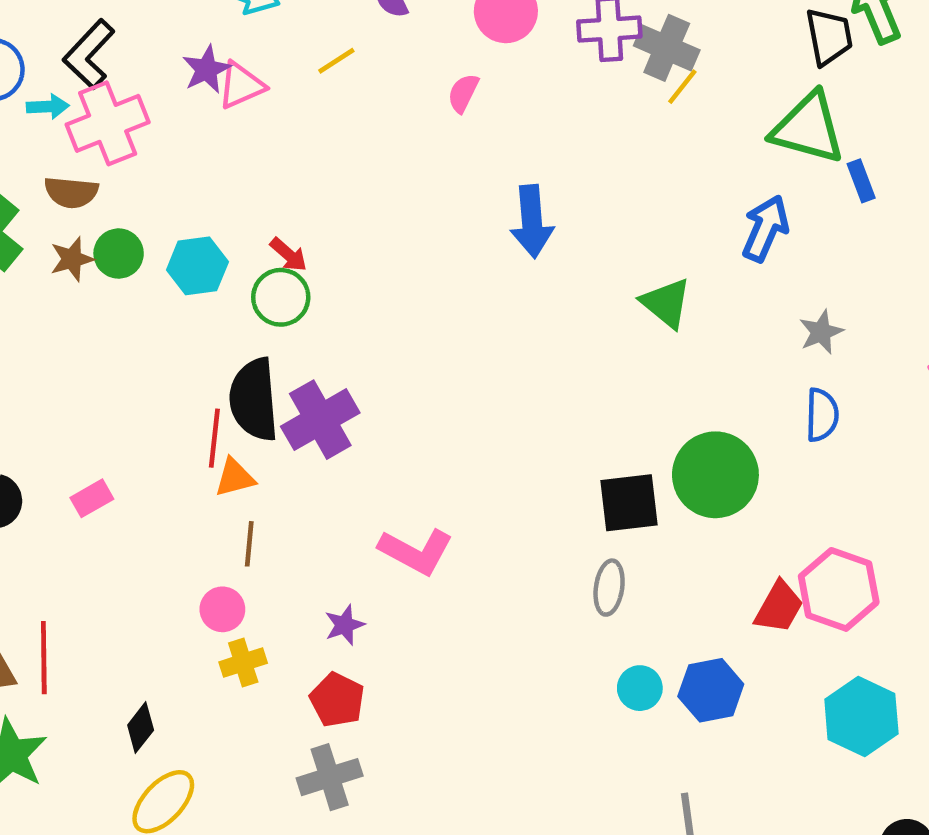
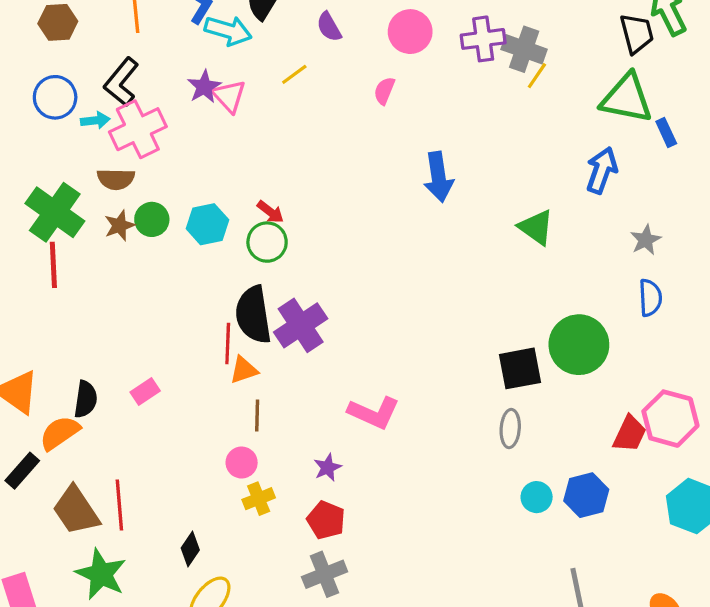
pink triangle: (241, 85) -> (229, 96), turned -45

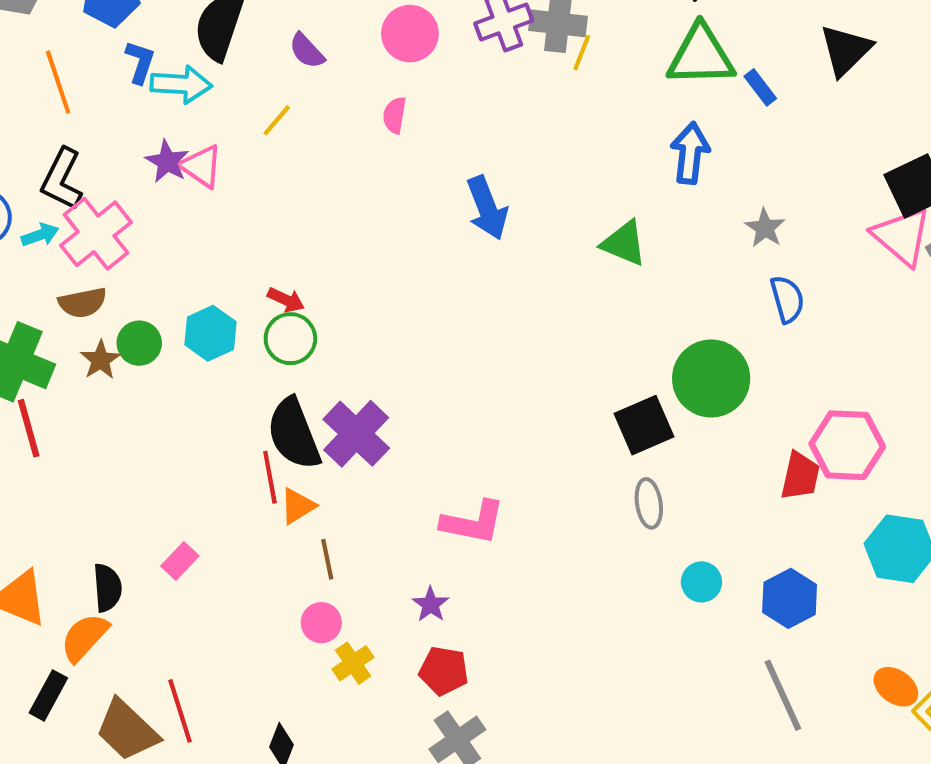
blue hexagon: (586, 495) -> (790, 598), moved

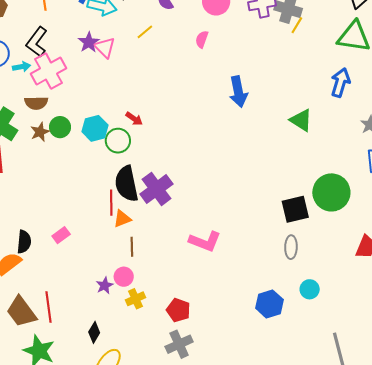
green circle: (290, 339) -> (118, 141), moved
blue hexagon: (790, 598) -> (269, 304), moved
purple star: (431, 604) -> (105, 285), moved

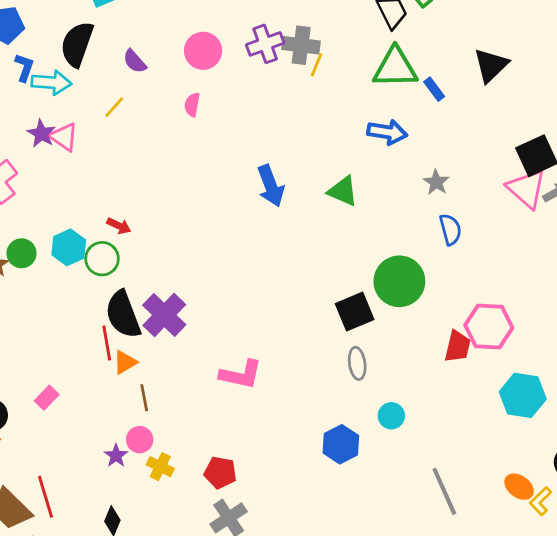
blue arrow: (340, 83) -> (387, 132), turned 92
blue arrow: (238, 92) -> (271, 186), moved
yellow cross: (136, 299) -> (160, 467), turned -30

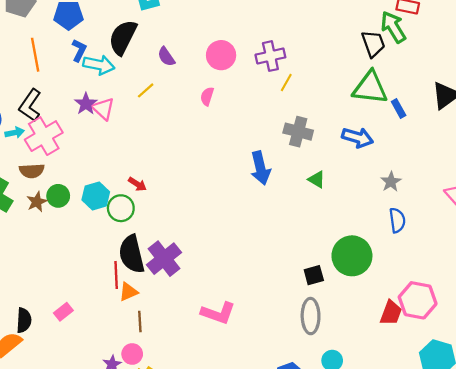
gray cross: (301, 45) -> (298, 132), moved
yellow line: (316, 65) -> (286, 82), moved
green triangle: (343, 191) -> (317, 179), size x0.7
black square: (355, 312) -> (314, 275), size x0.7
gray ellipse: (357, 363) -> (311, 316), size x1.4

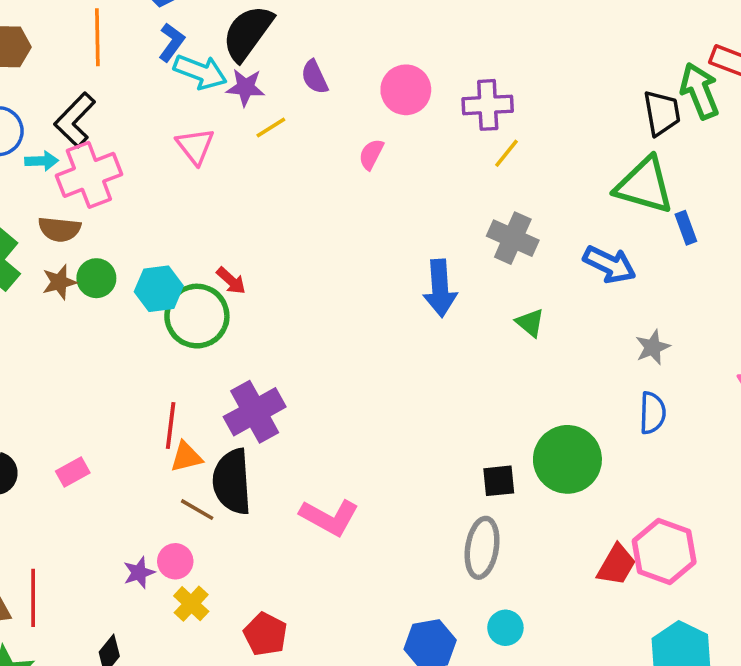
purple star: (86, 104) -> (246, 87), moved, turned 30
green circle: (121, 208) -> (197, 316), size x1.4
black semicircle: (132, 254) -> (232, 482), moved
brown line: (140, 322) -> (197, 510), turned -66

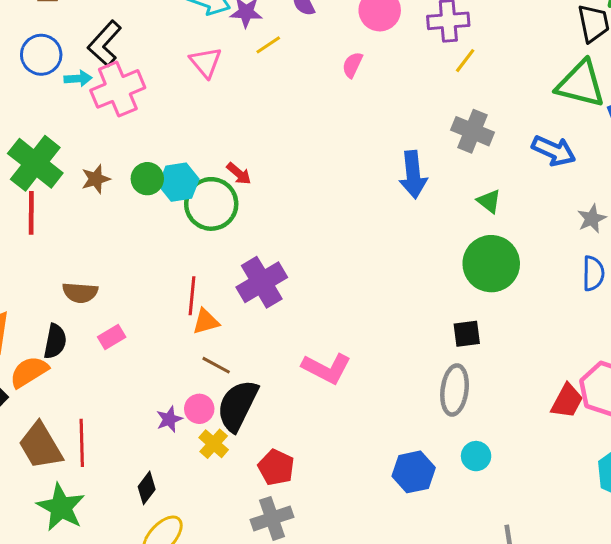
brown semicircle: (59, 229) -> (80, 293), moved
green circle: (96, 278) -> (147, 179), moved
green circle: (567, 459) -> (491, 264), moved
black semicircle: (232, 482) -> (238, 405), moved, turned 32

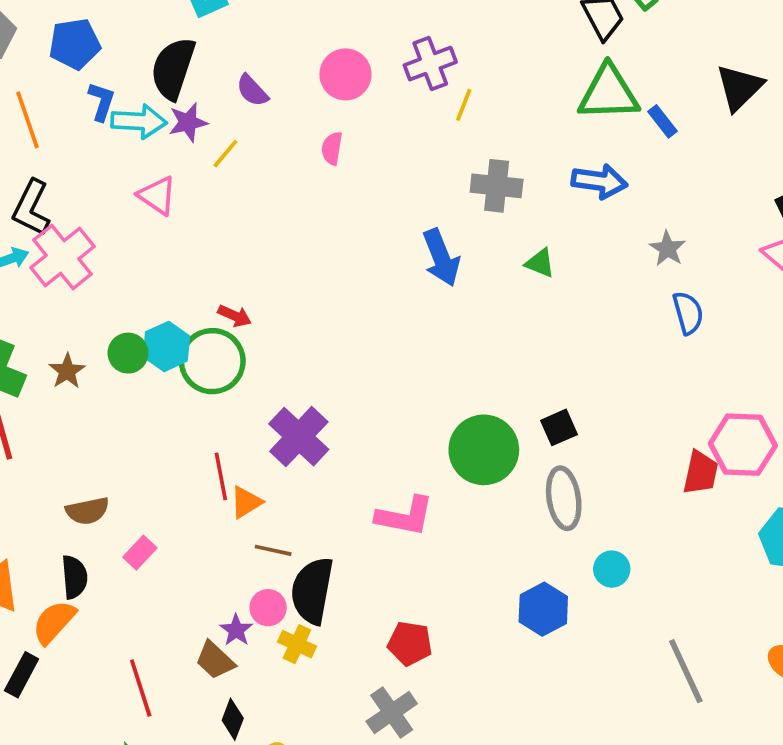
green circle: (491, 264) -> (484, 450), moved
brown trapezoid: (40, 446) -> (215, 660), moved, size x0.7
red pentagon: (276, 467) -> (410, 643), moved

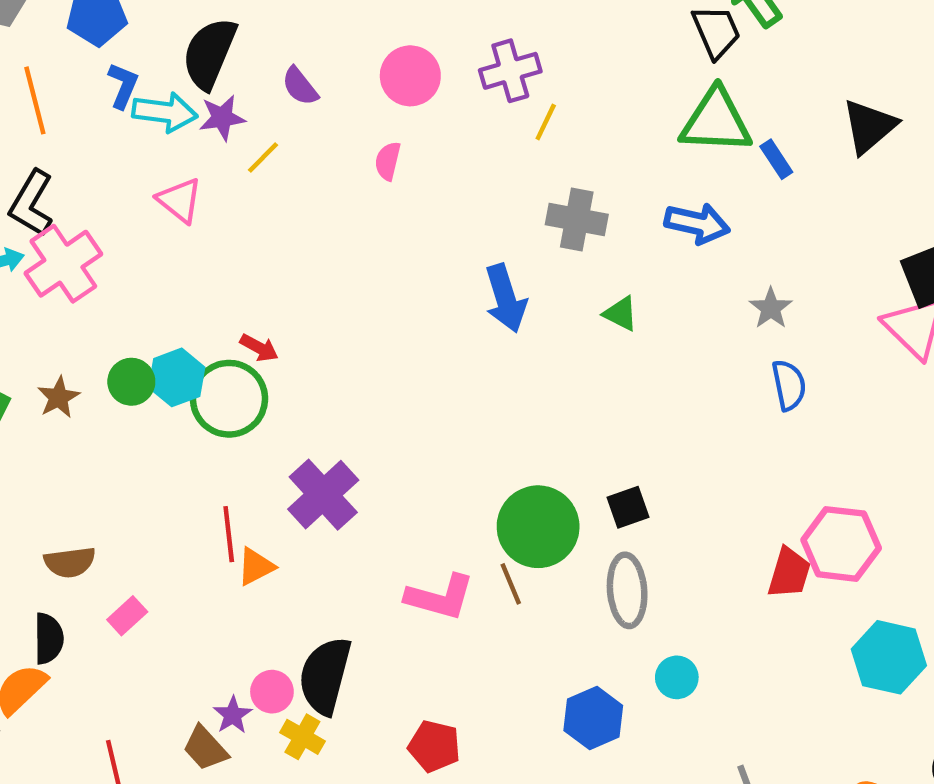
brown line: (273, 550) -> (511, 584), moved, turned 51

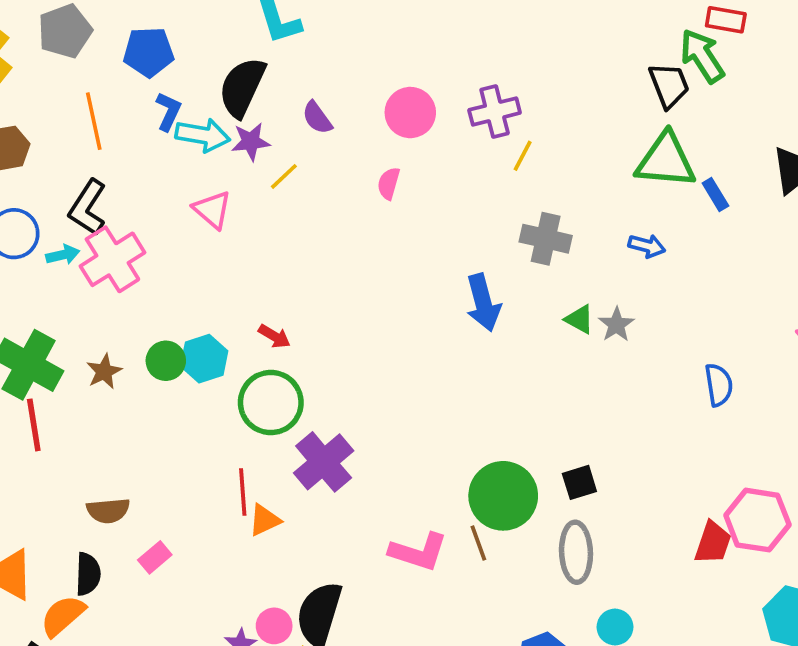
blue arrow: (697, 223) -> (647, 246), size x0.7
gray star: (771, 308) -> (616, 325), moved
green circle: (229, 399) -> (271, 403), moved

